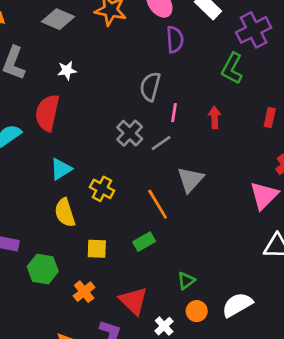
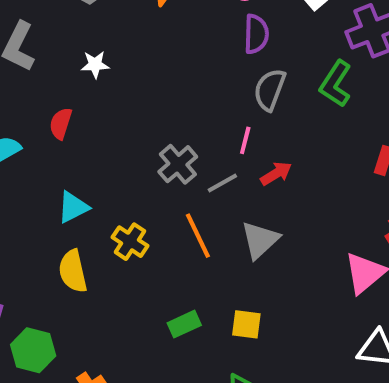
gray semicircle: (150, 87) -> (270, 90), moved
red semicircle: (47, 113) -> (61, 123), size x0.6
red arrow: (215, 117) -> (276, 173), moved, turned 55
orange line: (158, 204) -> (198, 236), moved
yellow square: (97, 249) -> (246, 324), moved

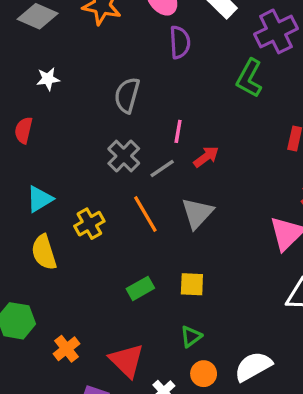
gray semicircle: (270, 90) -> (127, 95), moved
yellow cross: (130, 242) -> (89, 224), turned 32

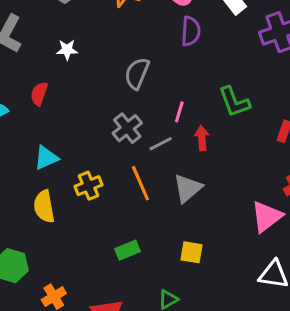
green L-shape: (249, 78) -> (234, 102), moved, turned -56
red arrow: (206, 157) -> (202, 138), turned -65
yellow square: (192, 284) -> (192, 252), moved

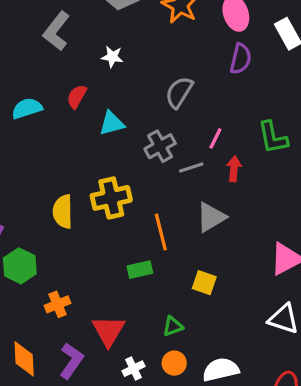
cyan triangle: (46, 158) -> (112, 123), moved
orange line: (140, 183) -> (161, 232), moved
yellow cross: (89, 186) -> (111, 198), size x1.4

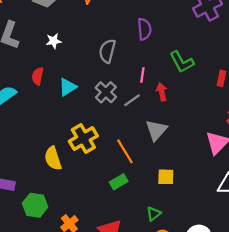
purple semicircle: (241, 59) -> (144, 29), moved

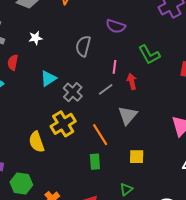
purple semicircle: (144, 29) -> (116, 26), turned 114
red semicircle: (38, 76) -> (13, 62), moved
gray cross: (106, 92) -> (73, 92), moved
green rectangle: (119, 182) -> (95, 162), turned -63

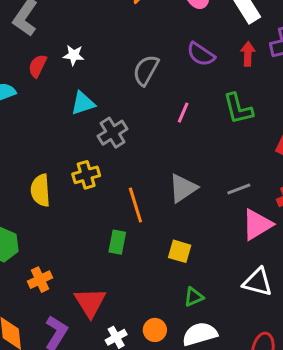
white star: (35, 38) -> (74, 55), moved
red arrow: (132, 81) -> (248, 54), moved
gray line: (106, 89) -> (239, 189), moved
yellow cross: (63, 124) -> (86, 175), size x0.7
green triangle: (126, 189) -> (194, 297), moved

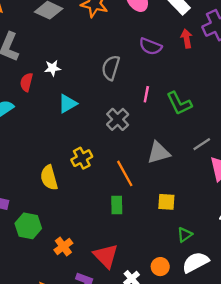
green L-shape: (238, 109) -> (179, 103), moved
gray cross: (113, 133) -> (118, 119), moved
gray triangle: (183, 188) -> (159, 153), turned 30

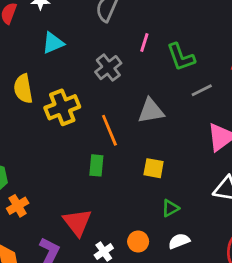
gray line: (202, 144) -> (202, 90), moved
yellow cross: (82, 158) -> (62, 107), size x1.4
yellow semicircle: (49, 178) -> (23, 89), moved
orange cross: (63, 247) -> (18, 206), moved
white semicircle: (195, 262) -> (179, 241), size x0.7

